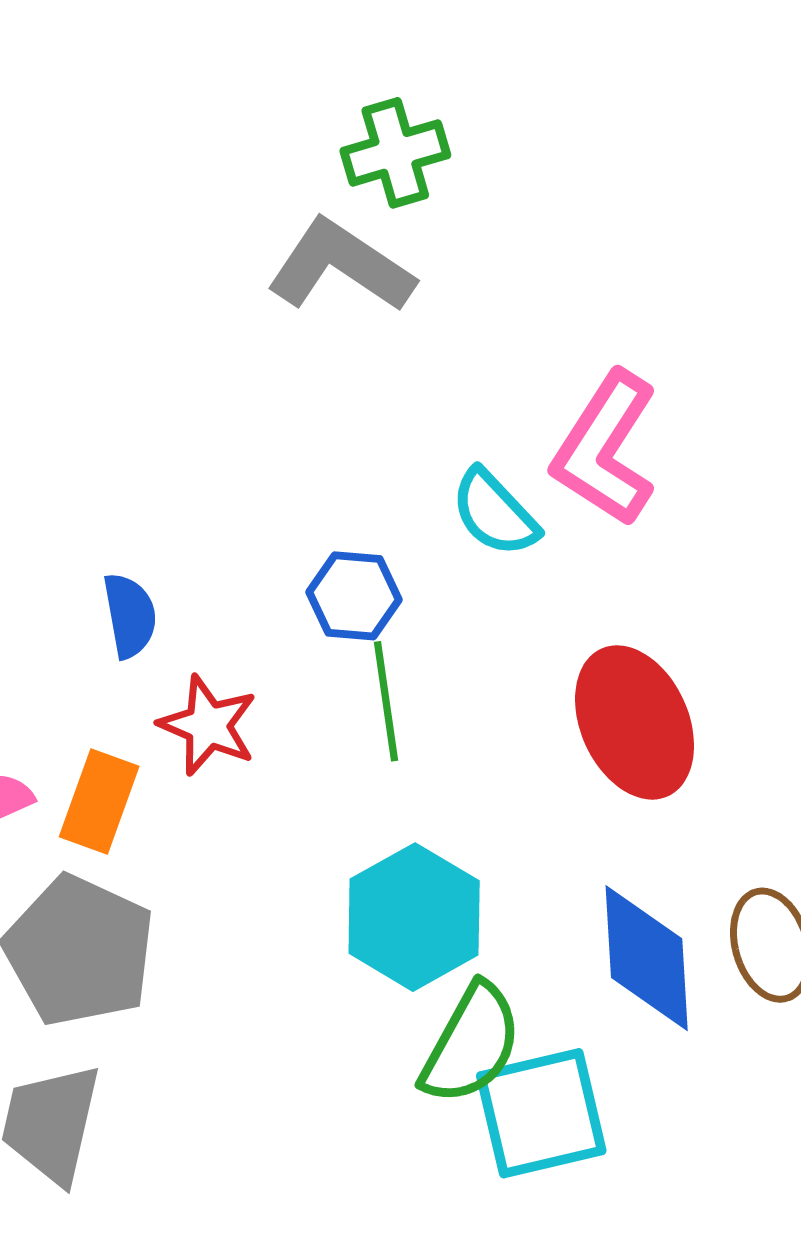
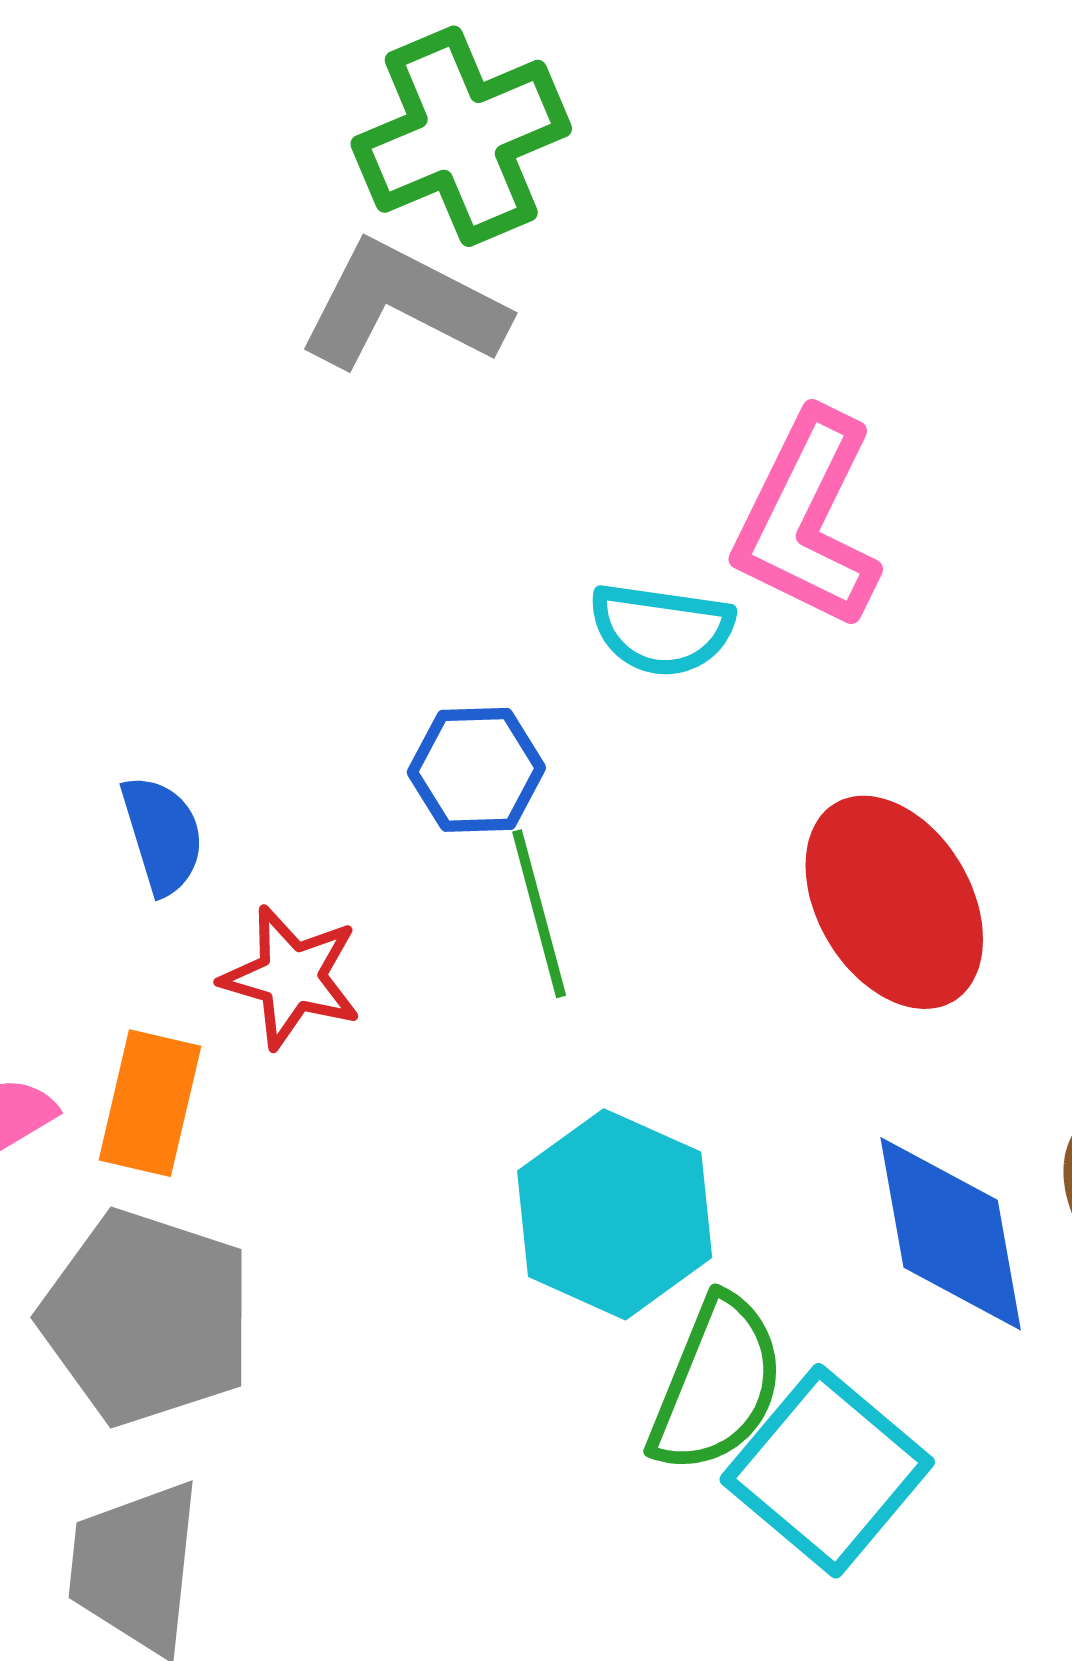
green cross: (395, 153) -> (461, 136), size x1.4
cyan semicircle: (495, 513) -> (661, 629), turned -32
cyan square: (541, 1113) -> (827, 1471), turned -30

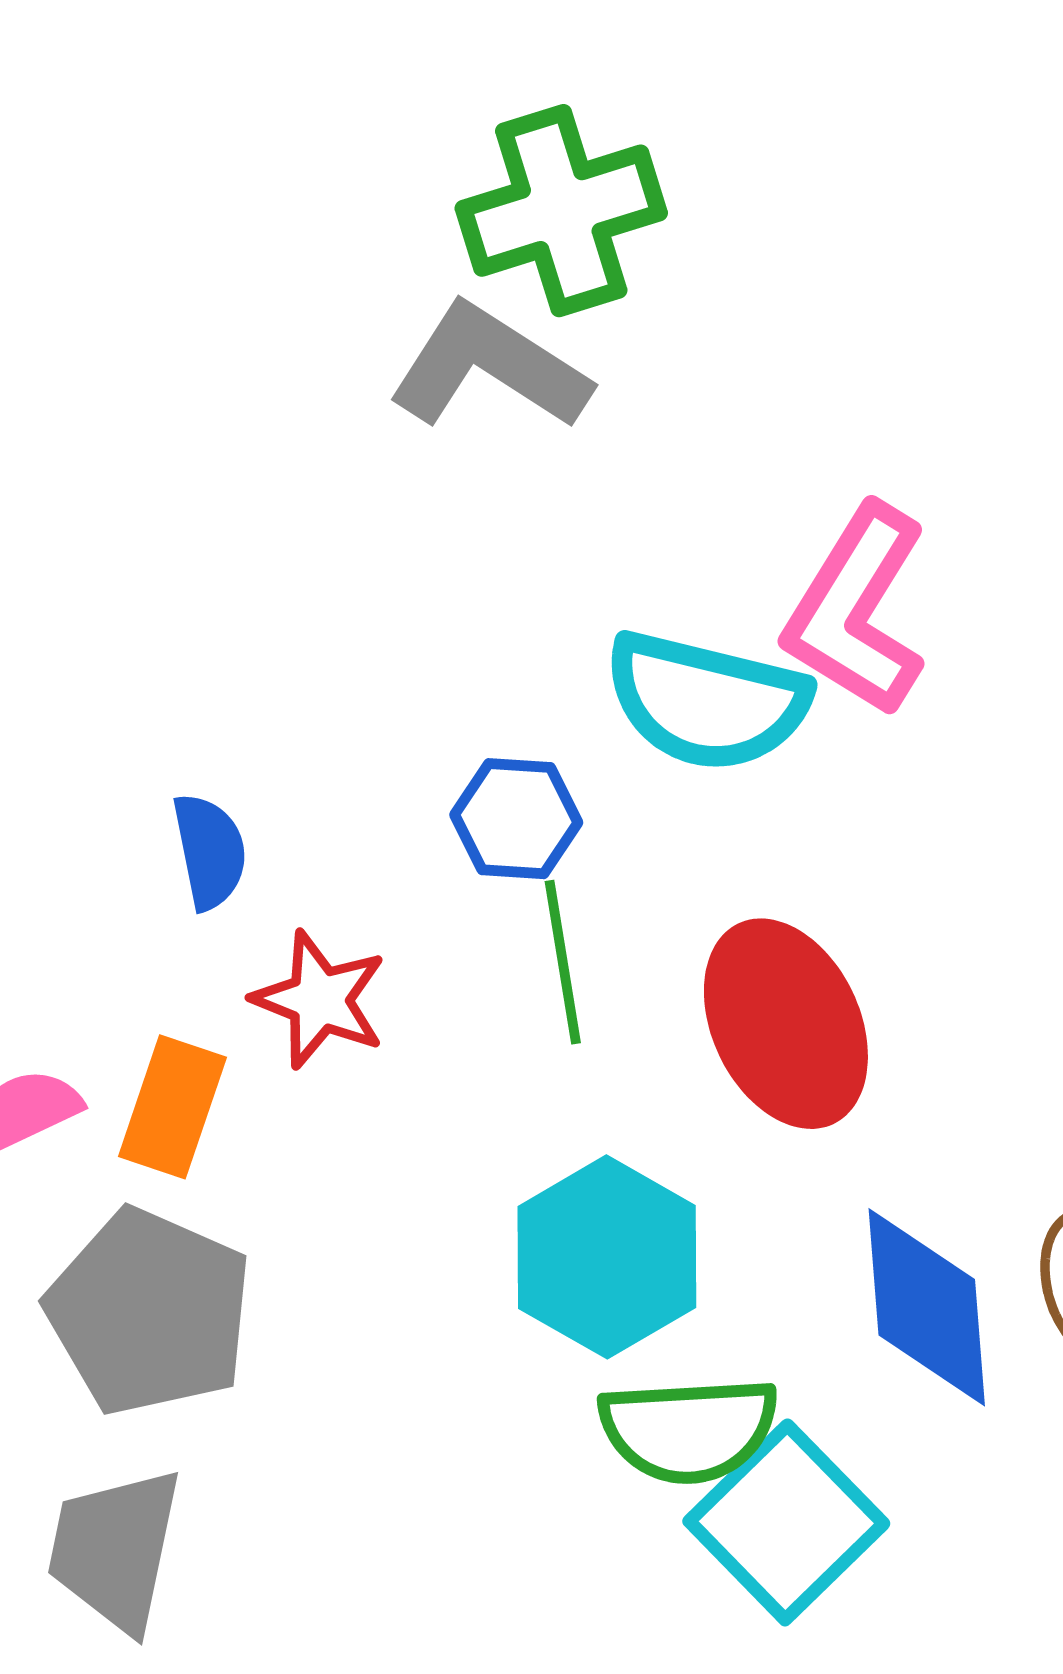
cyan semicircle: (661, 629) -> (707, 701), size x1.5
red ellipse: (894, 902) -> (786, 1024), moved
green semicircle: (717, 1384) -> (689, 1429), turned 59

